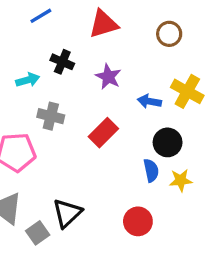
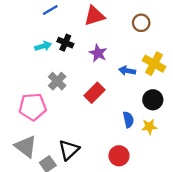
cyan arrow: (28, 80) -> (43, 46), moved
gray cross: (51, 116) -> (57, 81), turned 30
black circle: (168, 142) -> (153, 100), moved

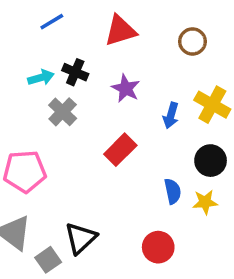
blue arrow: (127, 71) -> (171, 115), turned -84
gray cross: (57, 81) -> (63, 112), moved

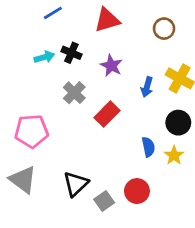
gray cross: (63, 112) -> (74, 93), moved
yellow star: (205, 202) -> (174, 155), turned -30
gray square: (48, 260) -> (104, 201), moved

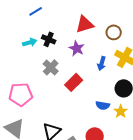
red triangle: (107, 20) -> (85, 24), moved
brown circle: (164, 29) -> (114, 32), moved
blue semicircle: (148, 147) -> (103, 105), turned 112

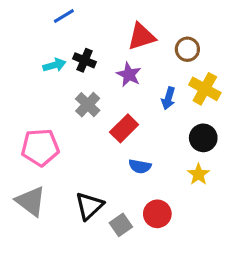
blue semicircle: (103, 105) -> (140, 166), moved

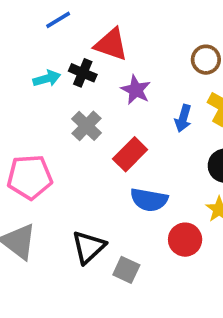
red triangle: (141, 37) -> (111, 44), moved, turned 36
blue semicircle: (140, 166) -> (149, 200), size x1.4
red circle: (157, 214) -> (185, 240), moved
gray square: (121, 225) -> (126, 270), turned -30

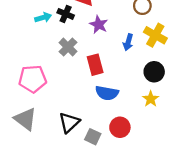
red rectangle: (130, 154) -> (95, 65), turned -60
red circle: (185, 240) -> (120, 127), moved

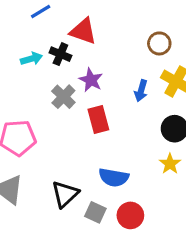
purple star: (99, 25) -> (91, 80), moved
blue semicircle: (107, 93) -> (114, 177), moved
red circle: (120, 127) -> (130, 215), moved

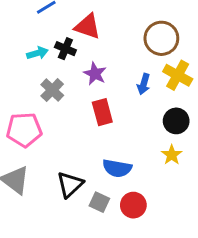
brown circle: (159, 43) -> (161, 38), size x1.5
gray cross: (63, 97) -> (52, 90), moved

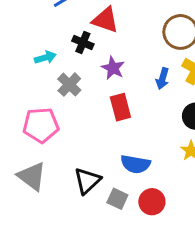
cyan arrow: (37, 53) -> (45, 58), moved

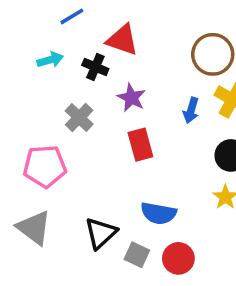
cyan arrow: (45, 58) -> (50, 60), moved

